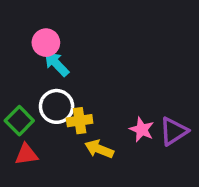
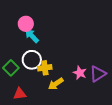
yellow arrow: (99, 149) -> (56, 84), turned -56
red triangle: (26, 154) -> (20, 94), moved

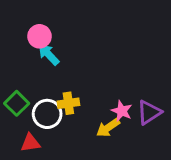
white circle: (32, 60) -> (47, 114), moved
yellow arrow: (56, 84) -> (108, 128), moved

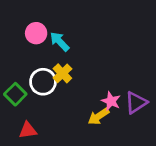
cyan arrow: (49, 55) -> (60, 41), moved
yellow cross: (68, 103) -> (62, 73), moved, turned -36
white circle: (47, 114) -> (43, 82), moved

